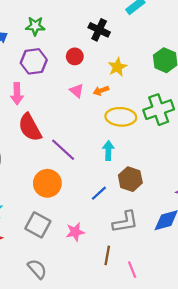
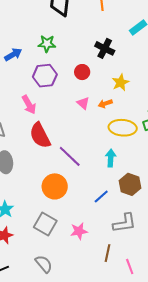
pink arrow: (17, 94) -> (29, 105), turned -30

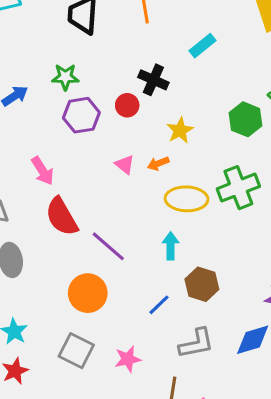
red circle: (82, 72) -> (127, 105), moved
purple hexagon: (45, 76) -> (81, 115), moved

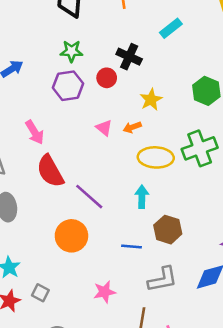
green star: (65, 77) -> (71, 51), moved
blue line: (159, 305) -> (131, 247), turned 48
gray square: (76, 351) -> (40, 293), moved, size x0.6

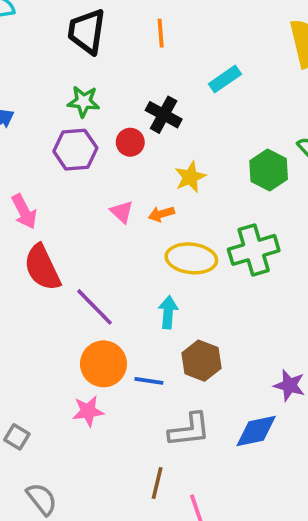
orange circle: (71, 236) -> (103, 364), moved
pink star: (105, 292) -> (88, 411), moved

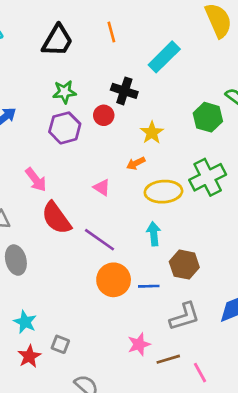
black trapezoid: (87, 31) -> (57, 41), turned -148
cyan rectangle: (225, 79) -> (164, 57), size x1.4
pink triangle: (122, 212) -> (102, 187), moved
pink star: (88, 411) -> (139, 344), moved
brown line: (157, 483) -> (168, 359), turned 70

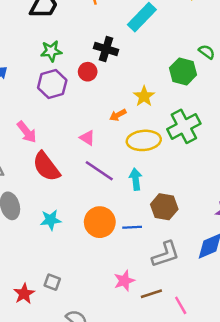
yellow star: (152, 133) -> (144, 96), moved
purple line: (100, 240) -> (99, 171), moved
cyan star: (25, 322) -> (51, 220), moved, turned -30

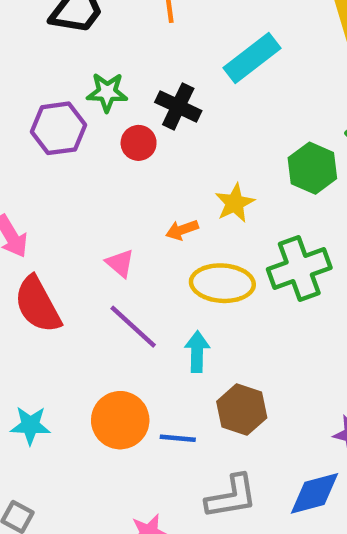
green star: (51, 51) -> (107, 92), moved
purple hexagon: (52, 84) -> (58, 128), moved
cyan star: (51, 220) -> (30, 425), moved

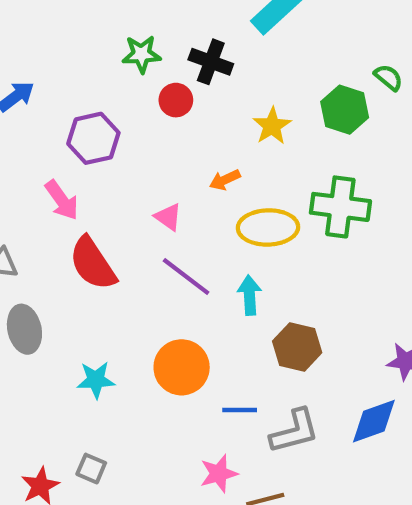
purple hexagon: (58, 128) -> (93, 138), moved
yellow star: (235, 203) -> (272, 126), moved
green cross: (299, 268) -> (340, 207), turned 32
blue line: (178, 438) -> (240, 410), moved

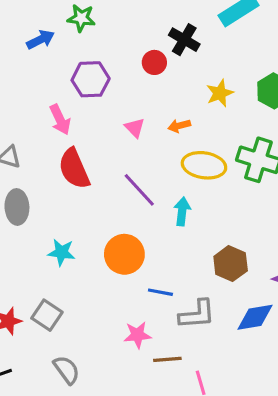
green star: (141, 54) -> (81, 18), moved
pink triangle: (168, 217) -> (135, 128), moved
brown hexagon: (297, 347) -> (231, 264), moved
gray square: (91, 469) -> (47, 315), size x1.4

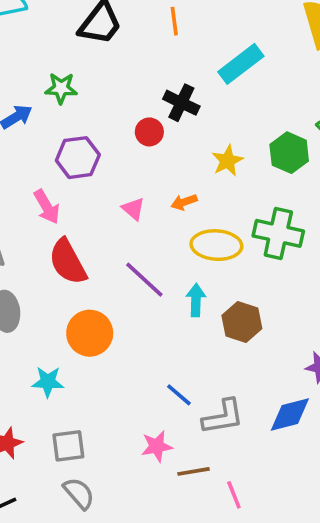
cyan star: (62, 252) -> (48, 382), moved
orange circle: (124, 254) -> (90, 333), moved
brown hexagon: (231, 264) -> (242, 322), moved
blue line: (160, 292) -> (179, 395), turned 35
gray square: (47, 315) -> (68, 446), moved, turned -36

